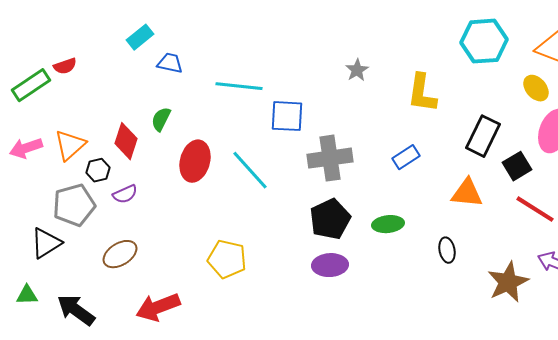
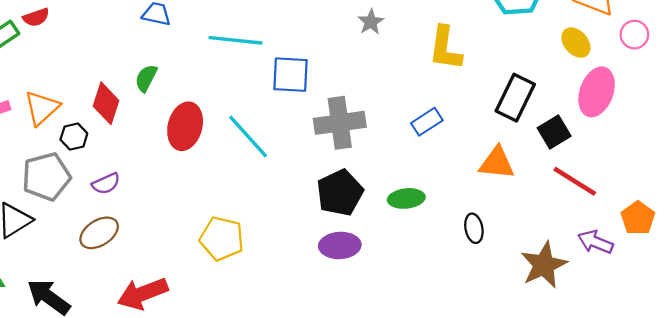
purple semicircle: (125, 194) -> (106, 184), moved

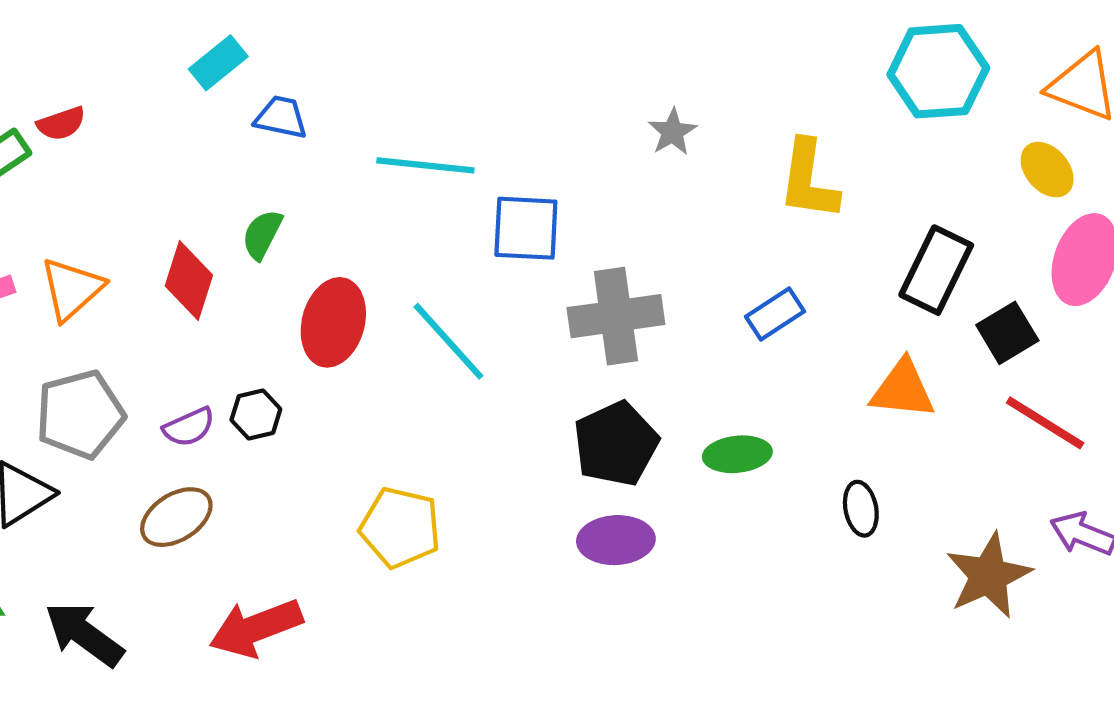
black hexagon: (74, 137) -> (256, 414), moved

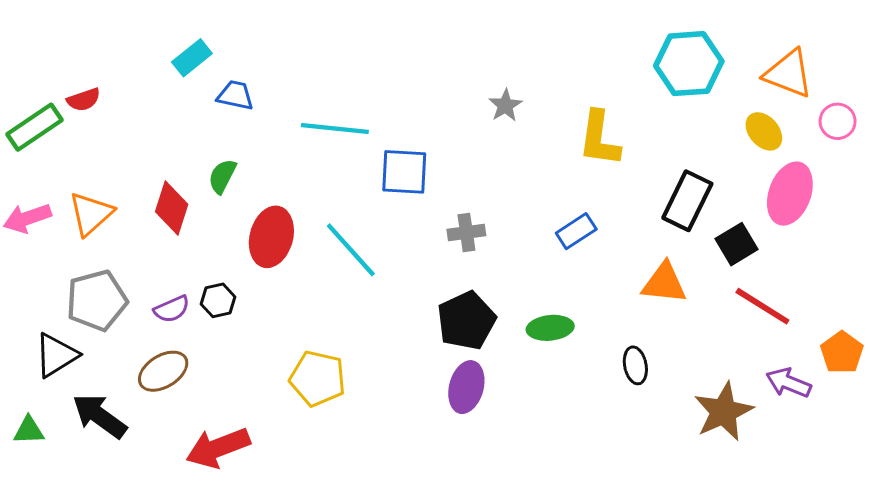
gray cross: (616, 316) -> (466, 233), size x0.6
purple ellipse: (616, 540) -> (466, 387), turned -72
black arrow: (84, 634) -> (100, 416), moved

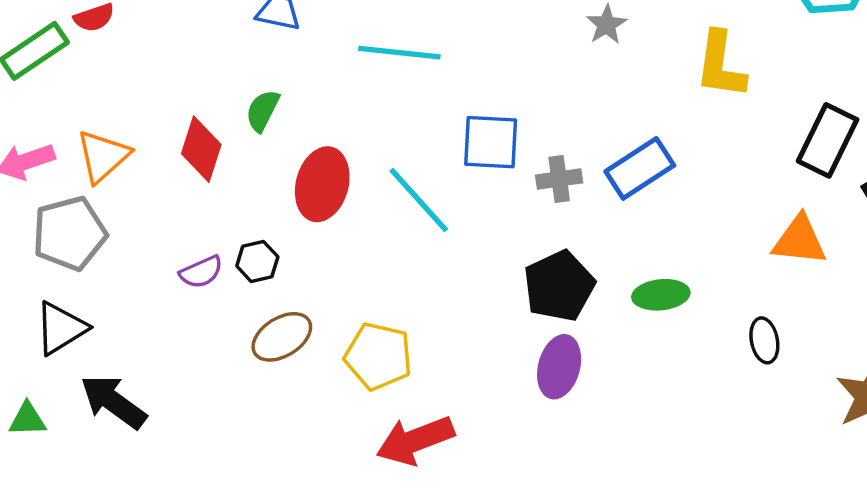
blue square: (404, 172) -> (491, 142), moved
blue rectangle: (576, 231) -> (640, 168), moved, size x1.4
gray pentagon: (97, 300) -> (70, 233), moved
brown ellipse: (163, 371) -> (282, 337), moved
red arrow: (218, 448) -> (415, 440), moved

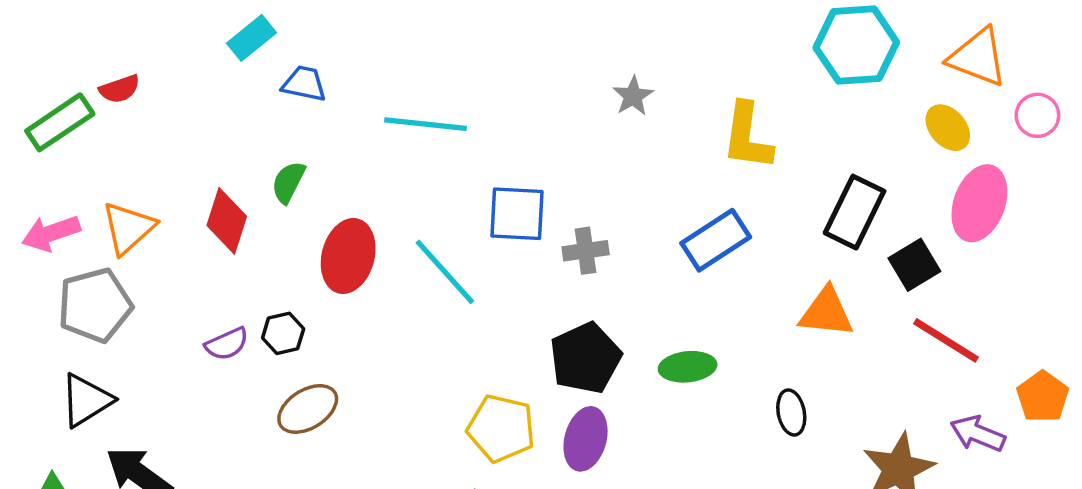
blue rectangle: (640, 168) -> (716, 240), moved
yellow pentagon: (378, 356) -> (501, 428), moved

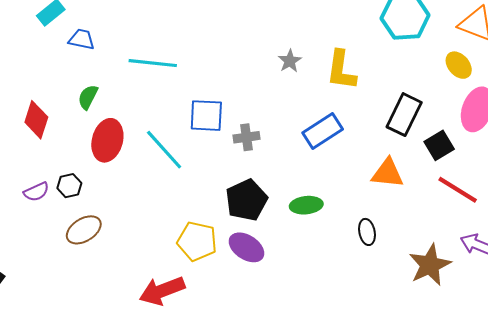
gray star: (633, 96) -> (290, 61), moved
green semicircle: (288, 182) -> (88, 97), moved
purple ellipse: (586, 439) -> (246, 247), turned -72

